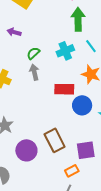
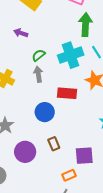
cyan cross: (65, 51) -> (71, 55), size x1.4
blue circle: (82, 105) -> (45, 112), moved
brown rectangle: (55, 140) -> (54, 144), size x0.6

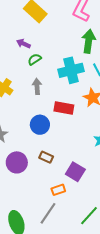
green semicircle: (39, 55) -> (35, 59), moved
brown rectangle: (54, 144) -> (46, 157), turned -48
purple square: (84, 156) -> (75, 172), turned 30

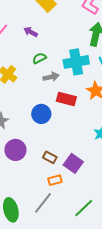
green semicircle: (35, 59) -> (39, 58), moved
gray arrow: (37, 86) -> (51, 77), moved, turned 77
brown rectangle: (46, 157) -> (50, 157), moved

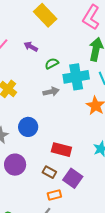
green semicircle: (39, 58) -> (52, 64), moved
red rectangle: (66, 99) -> (61, 150), moved
blue circle: (41, 114) -> (28, 127), moved

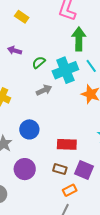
yellow rectangle: (45, 15) -> (22, 17), size x0.6

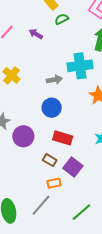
green semicircle: (39, 62) -> (62, 19), moved
blue circle: (29, 129) -> (52, 108), moved
purple circle: (25, 169) -> (23, 136), moved

